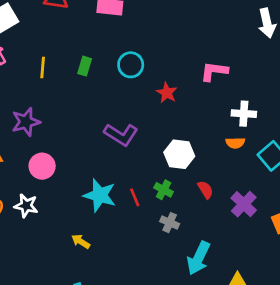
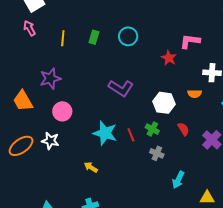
red star: (167, 93) -> (169, 58), moved
orange semicircle: (235, 143) -> (195, 94), moved
cyan arrow: (199, 258) -> (178, 180), size x0.7

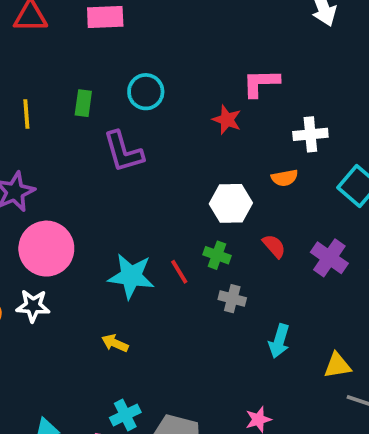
purple L-shape: (121, 88) -> (123, 152), moved, turned 50
pink circle: (62, 111) -> (46, 249), size x1.5

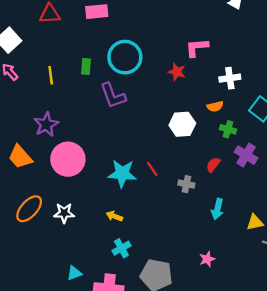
cyan circle: (146, 92) -> (125, 57), size x1.5
red semicircle: (274, 246) -> (213, 165), moved, turned -98
green cross: (217, 255) -> (228, 129), moved
white star: (33, 306) -> (64, 213), moved
cyan cross: (125, 415) -> (121, 248), moved

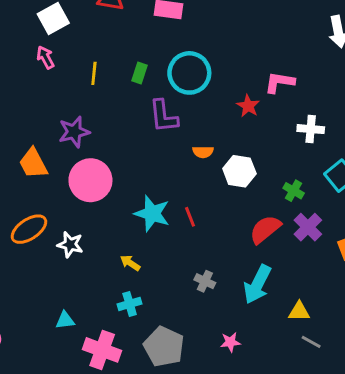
orange semicircle: (215, 106) -> (203, 152), moved
red semicircle: (213, 165) -> (265, 229), size x1.6
gray cross: (186, 184) -> (205, 281), moved
cyan arrow: (217, 209) -> (257, 284), size x1.5

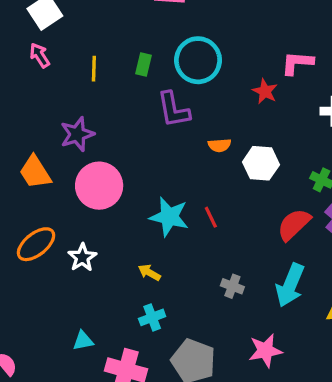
white star: (70, 244) -> (82, 257), turned 30
pink star: (230, 342) -> (265, 351), size x1.5

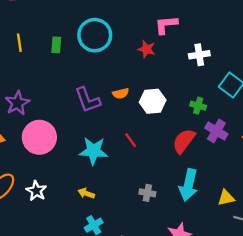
yellow line: (94, 69) -> (19, 43), moved
purple L-shape: (173, 110) -> (88, 100), moved
red line: (211, 217) -> (131, 140), moved

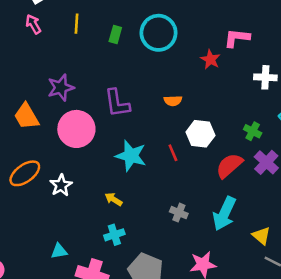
purple L-shape: (88, 100) -> (117, 103), moved
white hexagon: (153, 101) -> (200, 134), moved
yellow triangle: (226, 198) -> (261, 236), turned 42

